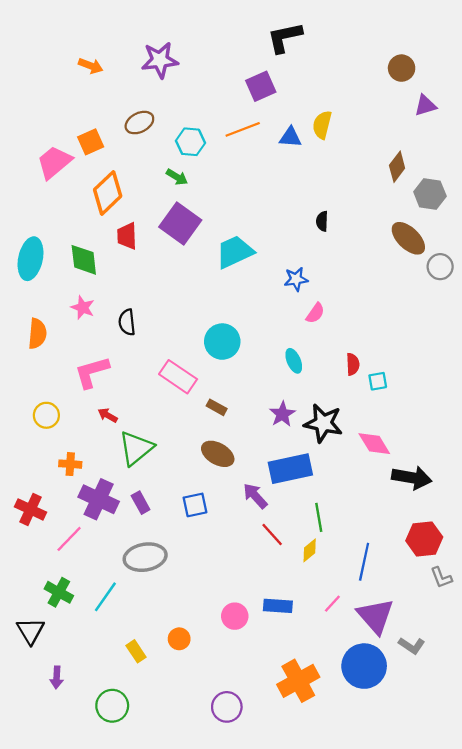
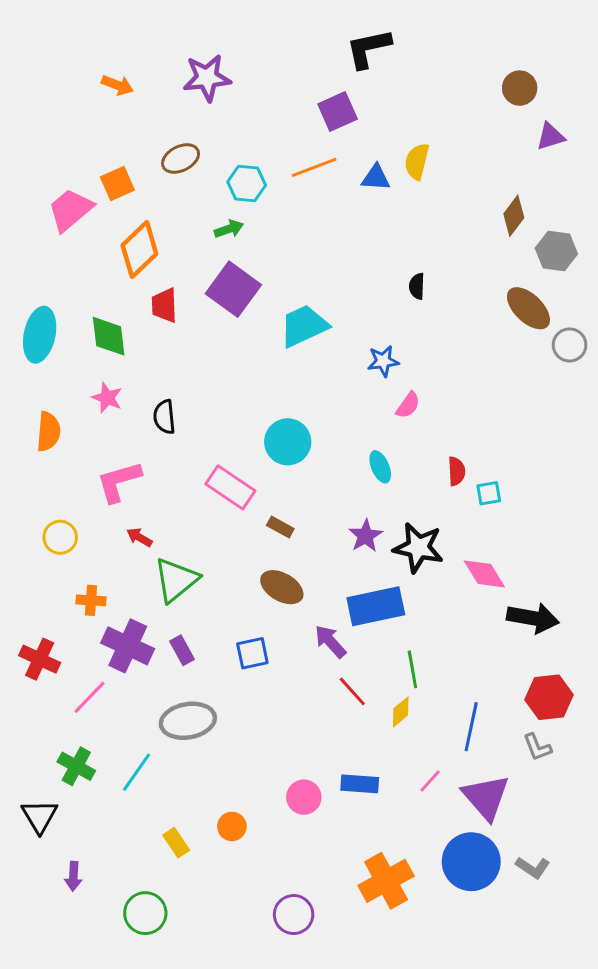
green arrow: (177, 177) -> (229, 229), turned -50
gray L-shape: (441, 578) -> (537, 747), moved
gray L-shape: (412, 646) -> (533, 868), moved

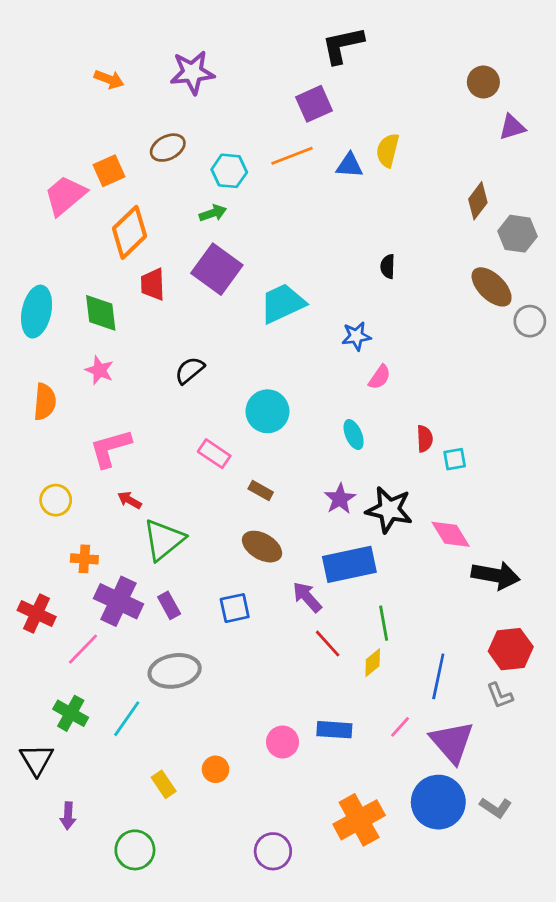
black semicircle: (164, 417) -> (190, 370), moved, turned 56
pink rectangle: (230, 487) -> (214, 454), size x0.7

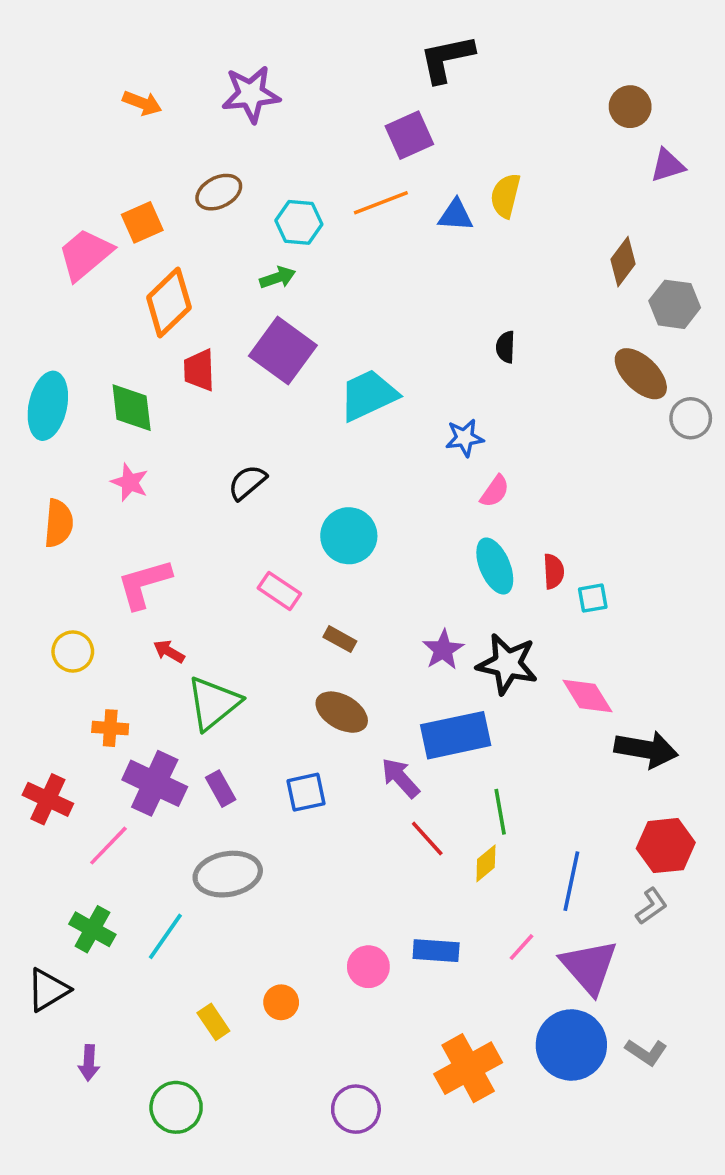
cyan ellipse: (354, 435) -> (495, 566), moved, size x1.4
gray L-shape: (500, 696) -> (651, 906), turned -104
black triangle: (37, 760) -> (48, 990), turned 30

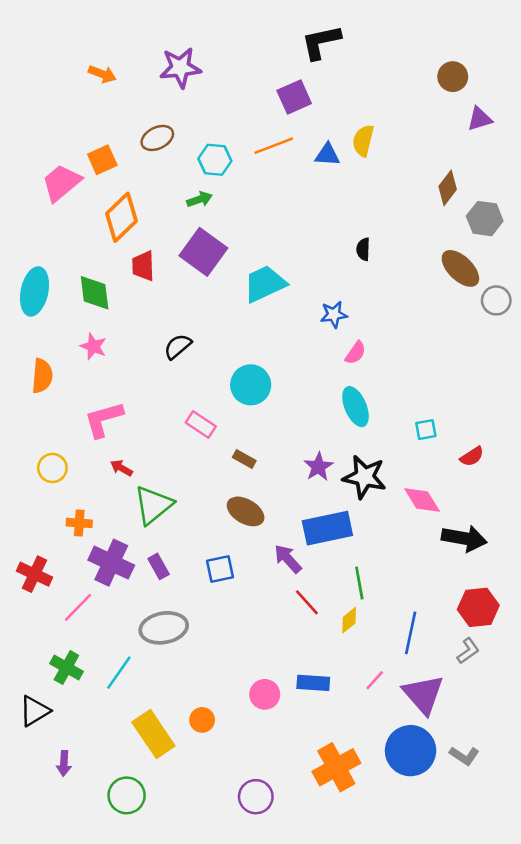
red semicircle: (554, 571) -> (472, 456), moved, turned 60
yellow rectangle: (213, 1022) -> (153, 734), size x1.8

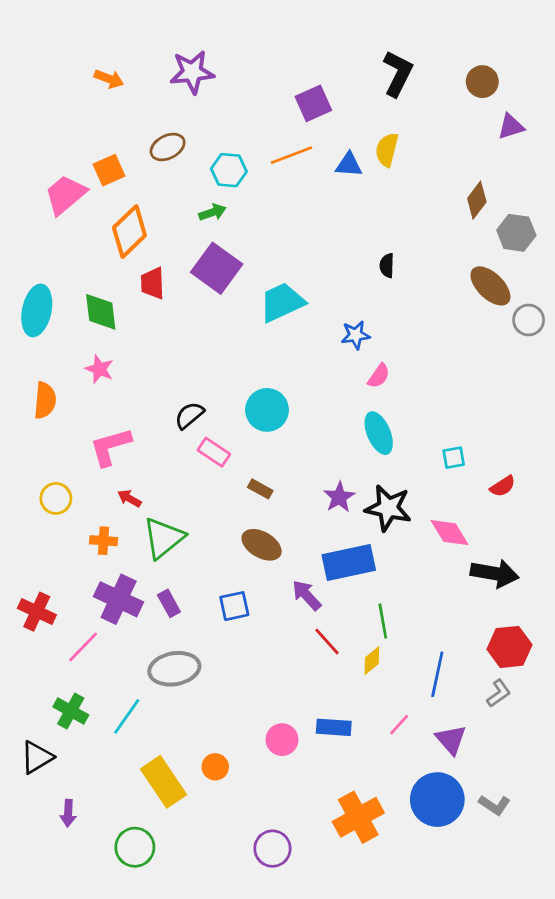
black L-shape: (321, 42) -> (398, 73), moved, turned 129
black semicircle: (178, 346) -> (189, 415), moved
orange cross: (79, 523) -> (104, 541), moved
purple triangle: (423, 694) -> (451, 740), size x0.7

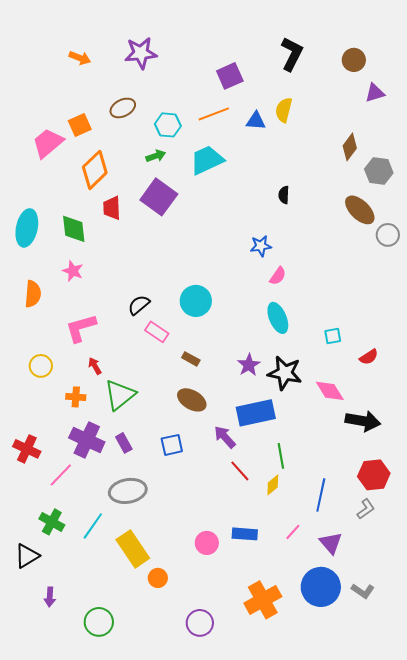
cyan trapezoid: (282, 302) -> (207, 160), moved
red arrow: (129, 498) -> (95, 366), turned 30
orange circle: (215, 767) -> (158, 578), moved
yellow rectangle: (163, 782) -> (133, 549), moved

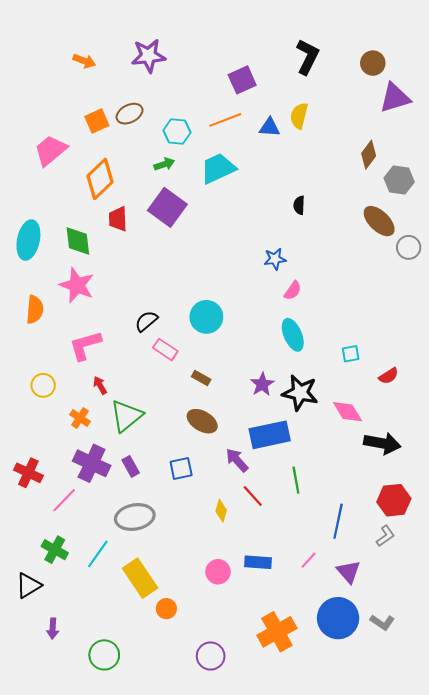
purple triangle: (375, 93) -> (395, 98), size x1.5
orange square: (80, 125) -> (97, 121), moved
pink star: (73, 271) -> (77, 285), size x1.6
orange cross: (76, 397) -> (80, 418), turned 30
yellow diamond: (273, 485) -> (221, 511), moved, turned -35

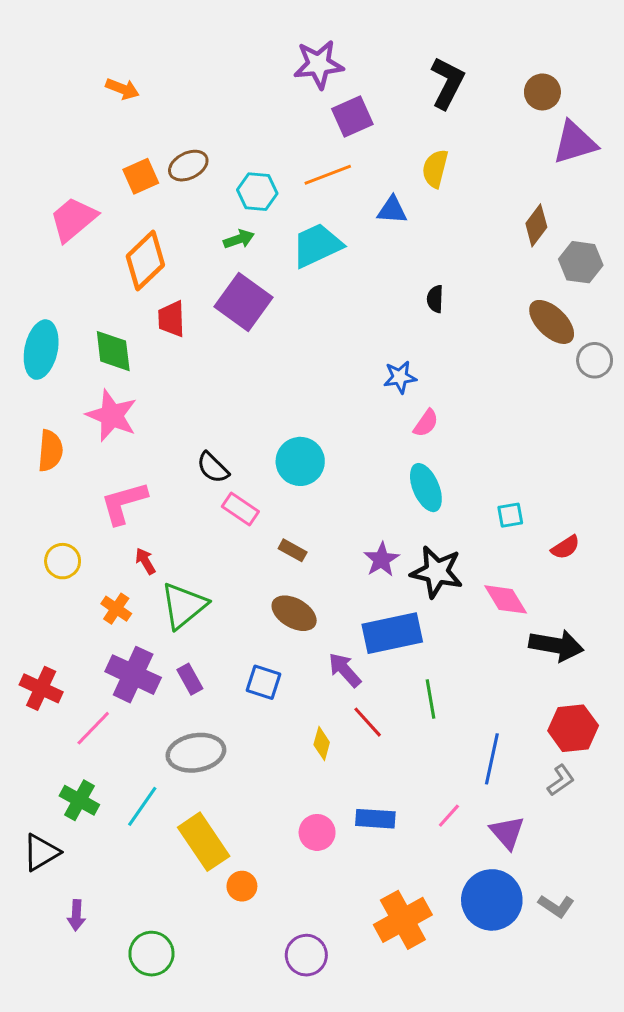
purple star: (148, 56) -> (319, 64), moved
blue triangle: (270, 127) -> (392, 210), moved
black semicircle: (146, 321) -> (213, 468), turned -95
blue square: (181, 469) -> (263, 682), turned 30

